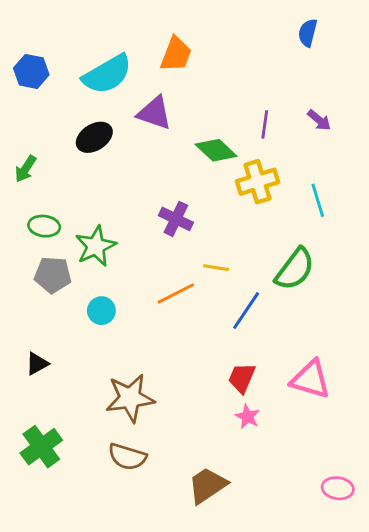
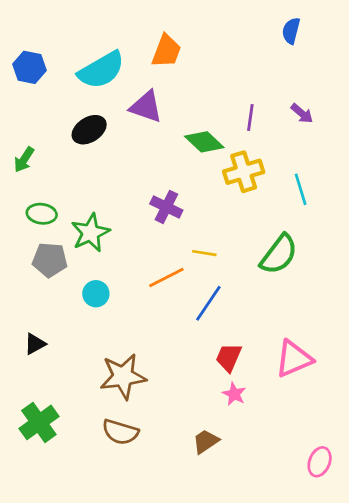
blue line: (246, 311) -> (208, 303), moved
pink triangle: (311, 379) -> (294, 359), turned -39
brown trapezoid: (207, 485) -> (206, 441), moved, size x0.7
pink ellipse: (338, 488) -> (320, 462), turned -76

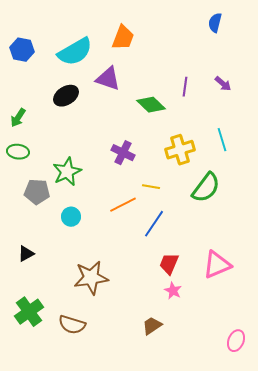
yellow cross: (244, 172) -> (180, 150), moved
green ellipse: (42, 214) -> (18, 152), moved
brown semicircle: (120, 432) -> (72, 325), moved

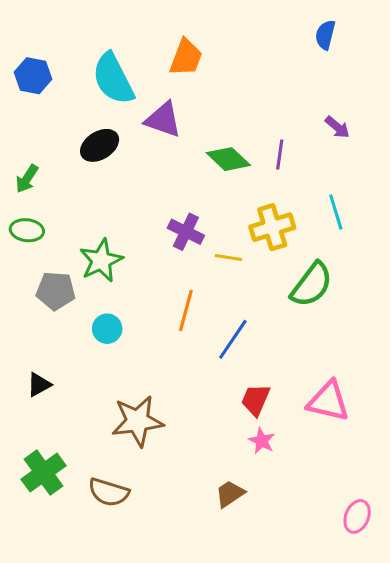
cyan semicircle: (75, 52) -> (113, 79), turned 93
purple line: (185, 87) -> (280, 154), moved
yellow line: (151, 187) -> (228, 257), moved
orange line: (123, 205) -> (186, 310), turned -48
pink triangle: (217, 265) -> (328, 401), turned 36

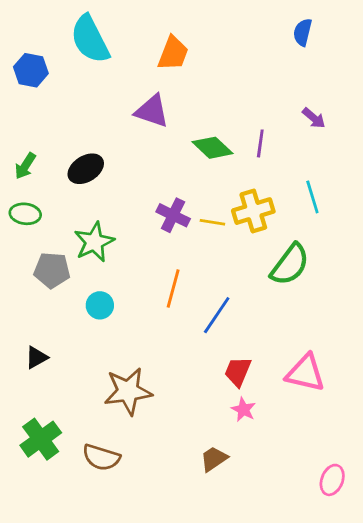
cyan semicircle: (113, 79) -> (90, 39), moved
black ellipse: (100, 145) -> (86, 169), moved
yellow line: (228, 257) -> (212, 222), moved

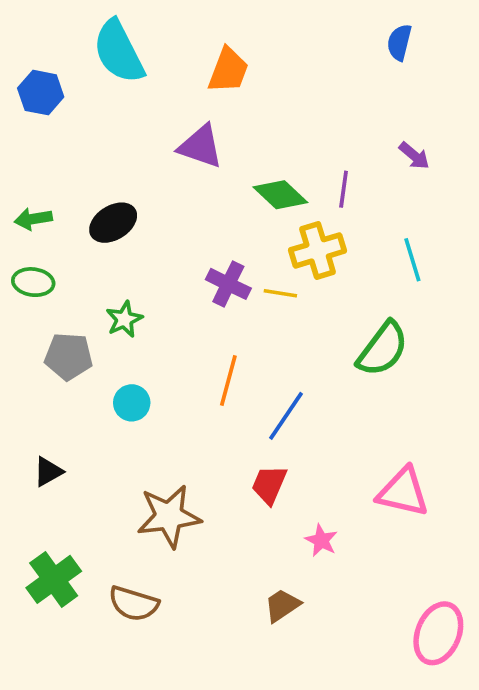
green arrow: (25, 166) -> (33, 219), turned 48
yellow cross: (253, 211) -> (318, 250), moved
green star: (94, 242) -> (124, 319), size x0.7
red trapezoid: (238, 372) -> (269, 485), moved
pink ellipse: (332, 480) -> (438, 633), size x1.5

